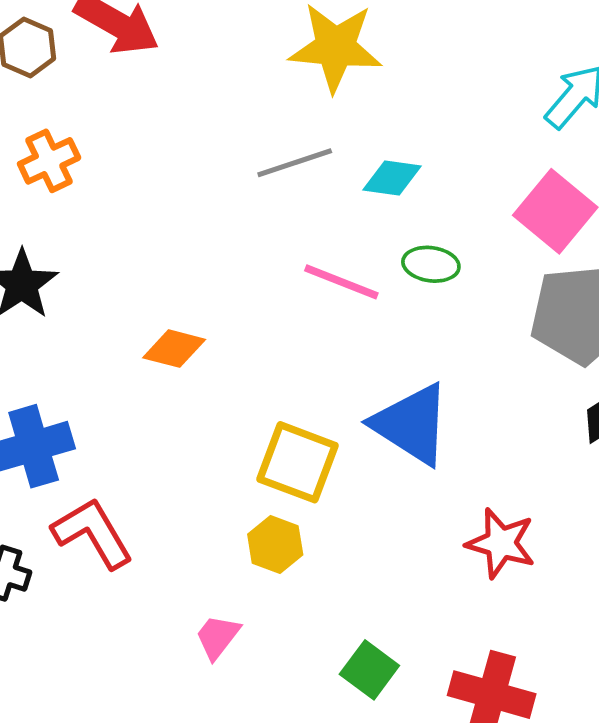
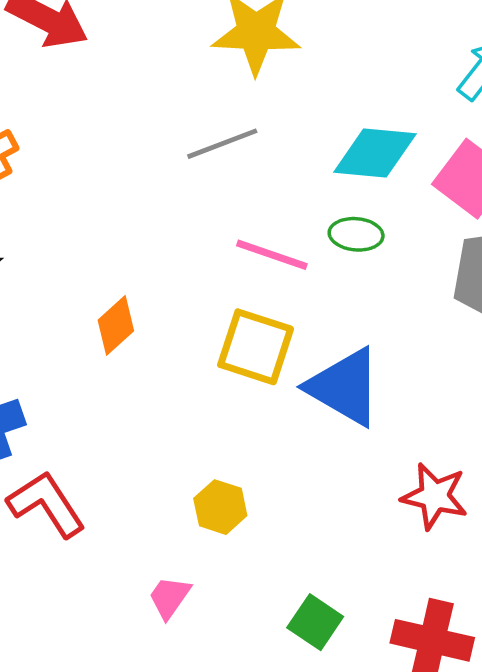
cyan diamond: (392, 178) -> (375, 153), moved, size x1.5
orange diamond: (174, 349) -> (116, 325), turned -54
yellow square: (298, 462) -> (256, 347), moved

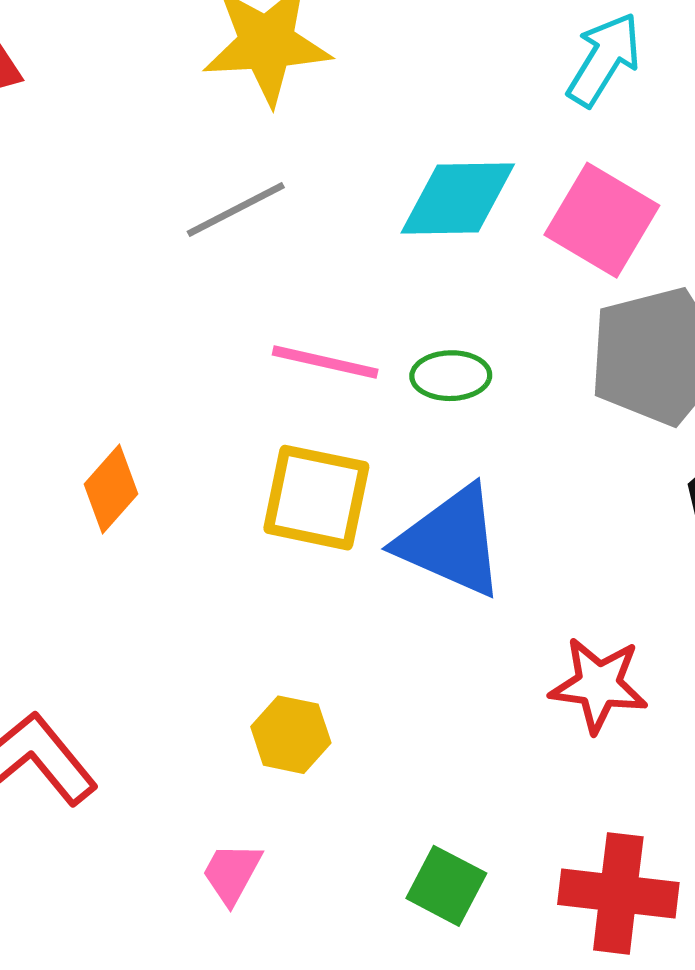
green ellipse: (356, 234) -> (451, 376), moved

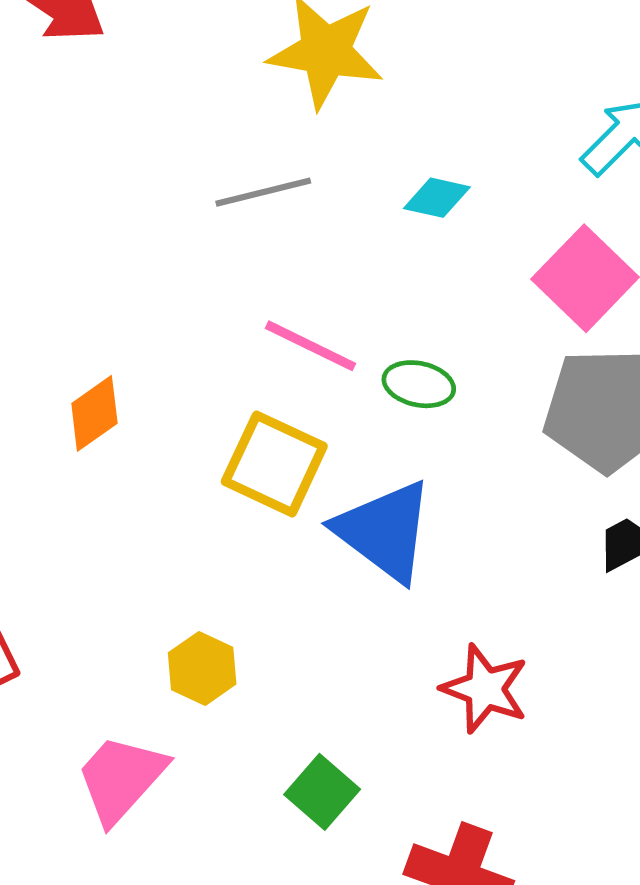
cyan diamond: (458, 198) -> (437, 198), moved, size x0.6
pink trapezoid: (232, 873) -> (121, 779), size x1.6
green square: (446, 886) -> (322, 792), moved

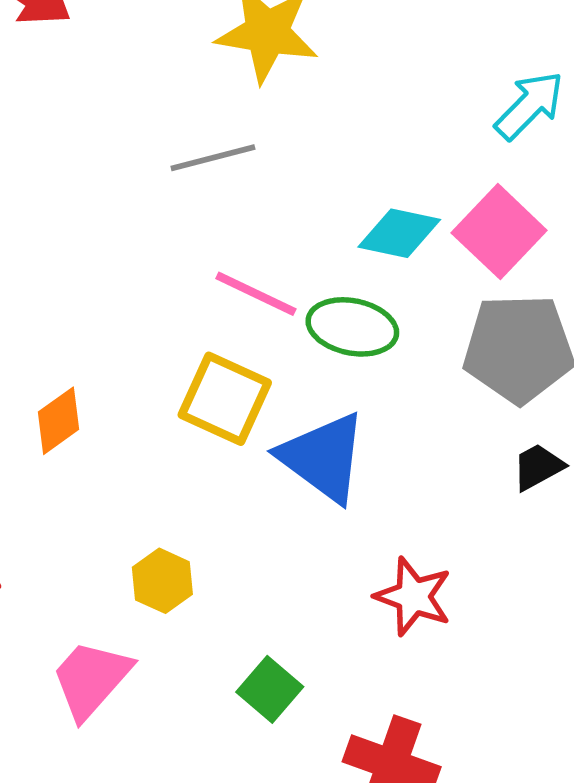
cyan diamond: (437, 198) -> (399, 233), moved, size x1.4
green ellipse: (419, 384) -> (352, 327), size x1.4
orange diamond: (94, 413) -> (59, 421), moved

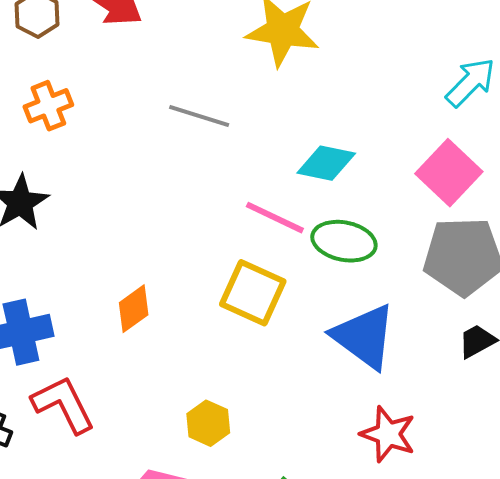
gray line: (213, 158) -> (199, 116), moved, turned 32
cyan diamond: (399, 233) -> (326, 163), moved
blue triangle: (323, 457) -> (364, 336), moved

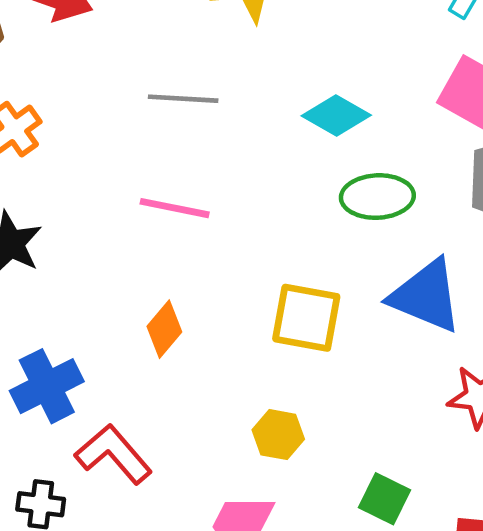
cyan diamond: (326, 163) -> (336, 115), turned 32
pink line: (275, 218) -> (175, 208), moved
yellow square: (253, 293) -> (306, 318), moved

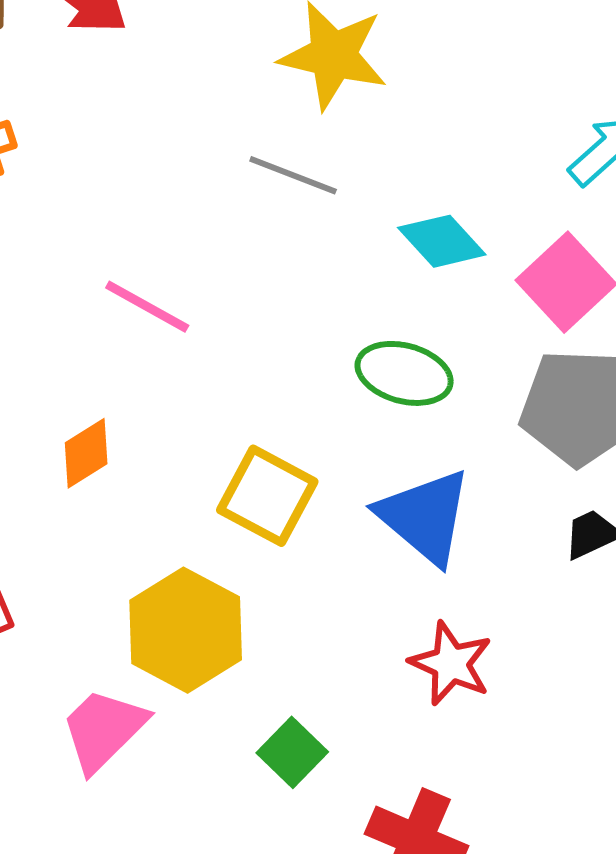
gray line: (183, 99) -> (293, 175), moved
cyan diamond: (336, 115) -> (442, 241), moved
yellow hexagon: (278, 435) -> (186, 630), size x1.8

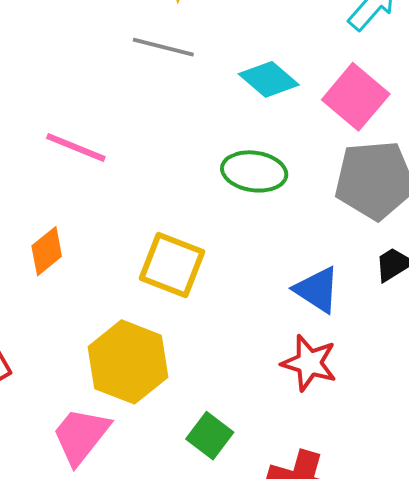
blue triangle: (425, 517) -> (317, 290), moved, size x0.7

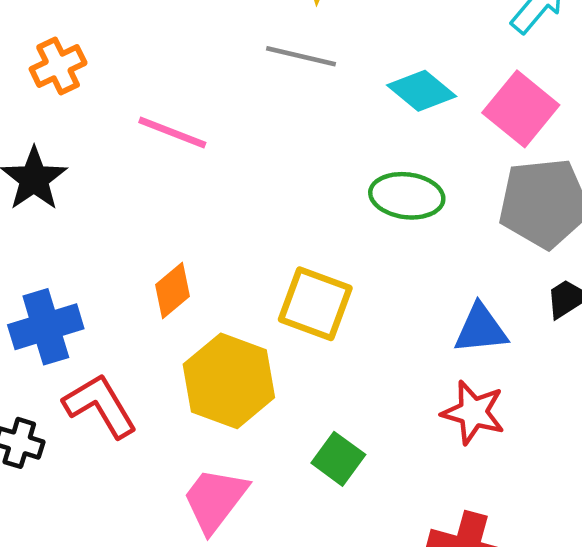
pink line: (76, 147) -> (172, 132), moved
blue triangle: (317, 290) -> (481, 329), turned -38
yellow hexagon: (128, 362) -> (229, 381), moved
green square: (210, 436) -> (338, 459), moved

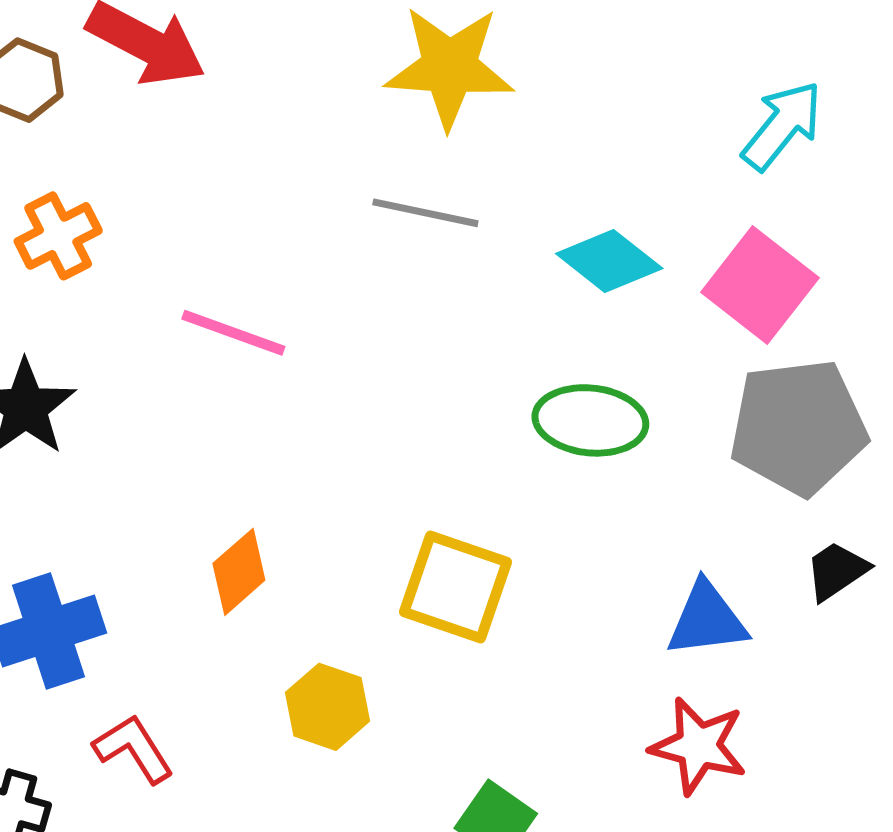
yellow hexagon: (229, 381) -> (328, 707), size x0.6
red L-shape: (100, 406) -> (134, 749), size x0.7

